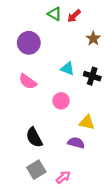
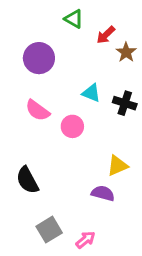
red arrow: (74, 16) -> (106, 35), moved
pink circle: (61, 101) -> (72, 126), moved
yellow triangle: (87, 122) -> (117, 166), turned -35
black semicircle: (34, 137) -> (27, 180), moved

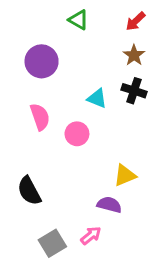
red arrow: (106, 35) -> (136, 21), moved
black cross: (125, 103) -> (134, 91), moved
pink semicircle: (38, 110) -> (40, 117), turned -145
pink arrow: (85, 240) -> (91, 236), moved

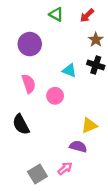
red arrow: (136, 21) -> (87, 15), moved
black semicircle: (29, 191) -> (21, 124), moved

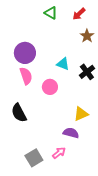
purple circle: (30, 44) -> (25, 53), moved
black cross: (96, 65) -> (87, 72), moved, turned 35

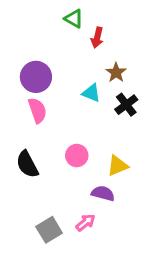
red arrow: (79, 14) -> (97, 38), moved, turned -32
brown star: (87, 36) -> (116, 73), moved
pink circle: (50, 87) -> (77, 156), moved

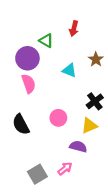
green triangle: (74, 19) -> (46, 41), moved
brown star: (116, 73) -> (96, 59), moved
black cross: (126, 105) -> (95, 101), moved

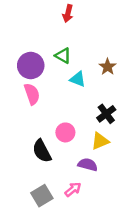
red arrow: (74, 28) -> (68, 13), moved
green triangle: (46, 41) -> (63, 56), moved
black semicircle: (21, 124) -> (42, 151), moved

